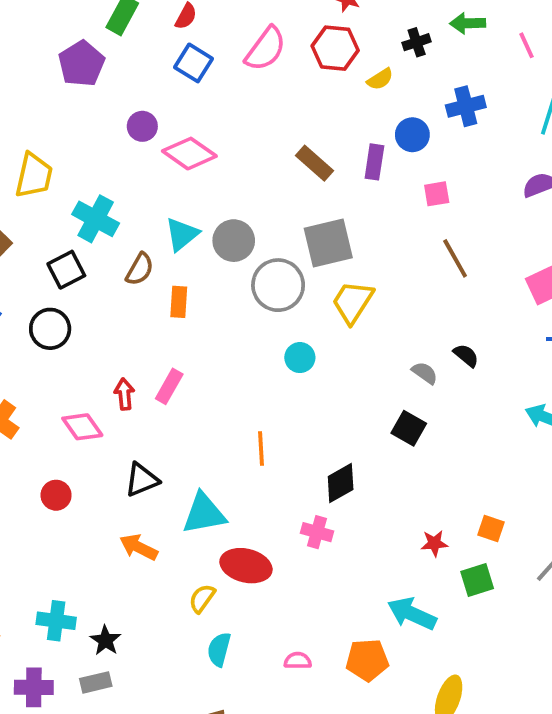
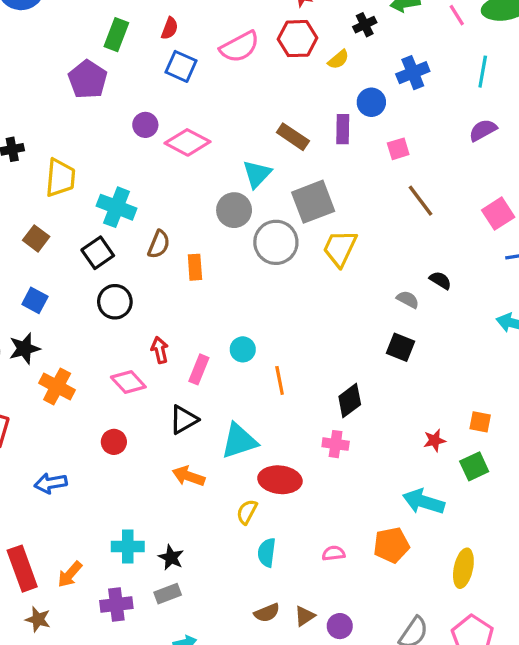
pink semicircle: (266, 49) -> (240, 47), turned 33
cyan triangle: (182, 234) -> (257, 174), moved
black circle: (50, 329) -> (115, 302), moved
cyan circle: (300, 358) -> (243, 349), moved
pink rectangle: (169, 386) -> (199, 369), moved

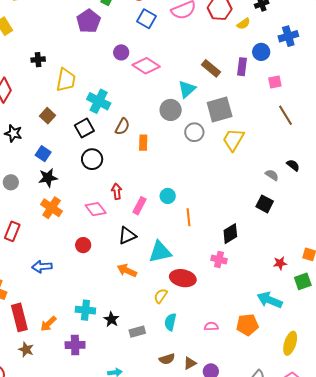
gray circle: (276, 242) -> (194, 132), size x0.7
black star: (24, 349) -> (48, 178), moved
gray rectangle: (168, 594) -> (137, 332), moved

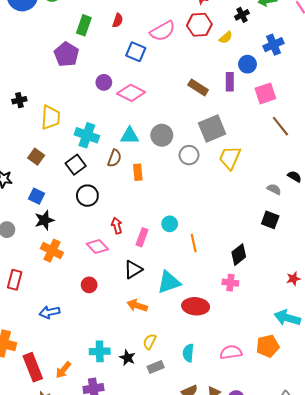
blue square: (147, 19) -> (136, 52), moved
pink square: (275, 82) -> (265, 93), size x1.5
cyan triangle: (187, 89) -> (130, 136), moved, turned 48
yellow semicircle: (161, 296) -> (150, 342), moved
pink semicircle: (211, 326) -> (231, 352), size x1.5

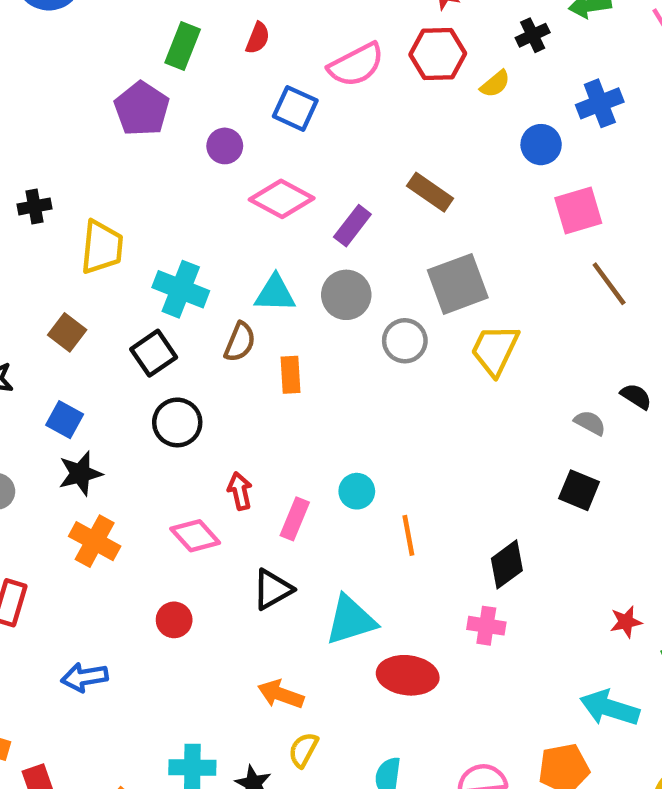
purple circle: (104, 82) -> (225, 146), moved
purple rectangle: (230, 82) -> (352, 226), moved, turned 36
orange arrow: (137, 306) -> (281, 694), moved

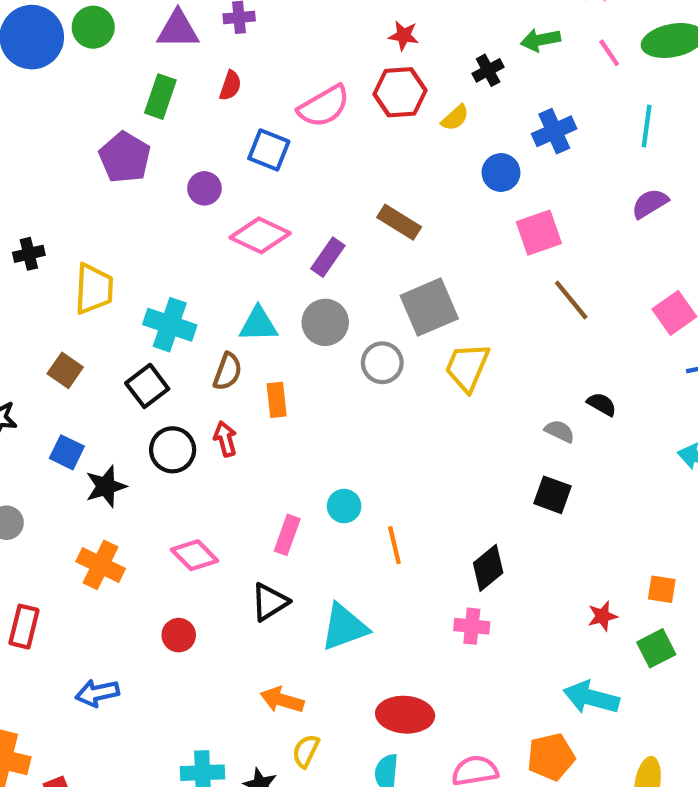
black star: (80, 473) -> (106, 486), moved
red arrow: (240, 491) -> (225, 439), moved
red ellipse: (408, 675) -> (405, 715), moved

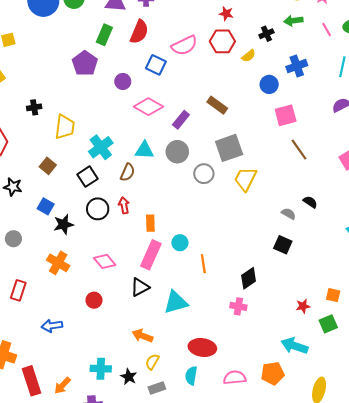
red semicircle: (230, 86) -> (139, 32), size x1.6
cyan cross: (170, 325) -> (101, 147), turned 30
orange rectangle: (277, 400) -> (150, 223), moved
pink rectangle: (287, 535) -> (151, 255), size x1.5

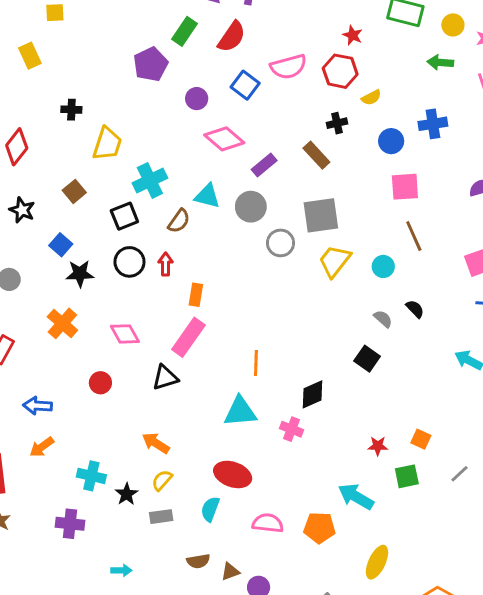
black cross: (266, 34) -> (337, 123), moved
cyan circle: (180, 243) -> (383, 266), moved
cyan triangle: (176, 302) -> (240, 412), moved
orange arrow: (62, 386) -> (42, 447), moved

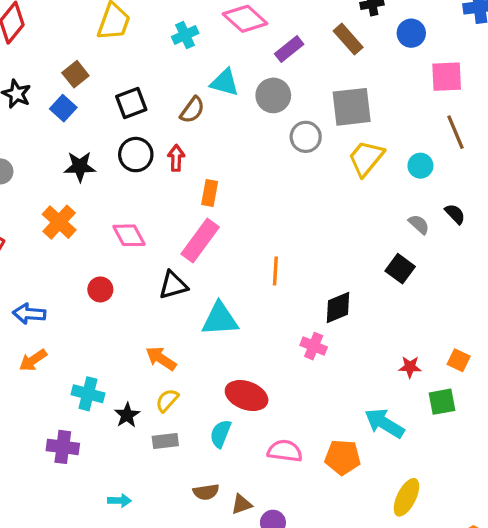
blue circle: (391, 141) -> (411, 33), moved
cyan cross: (150, 181) -> (185, 35), moved, size x0.7
blue square: (61, 245) -> (63, 108), moved
cyan triangle: (240, 412) -> (220, 319), moved

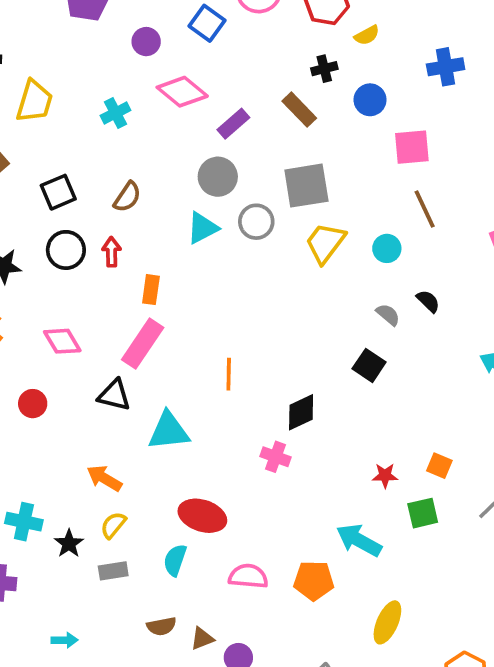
cyan triangle: (225, 82) -> (202, 228), moved, turned -40
black triangle: (173, 285) -> (114, 395), turned 32

